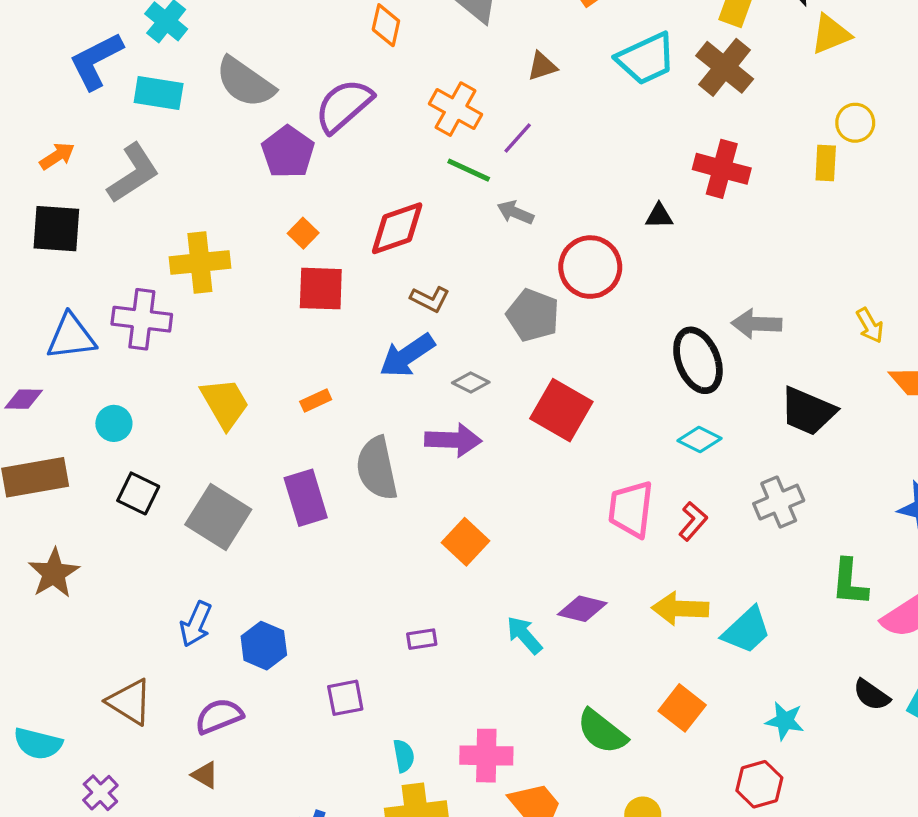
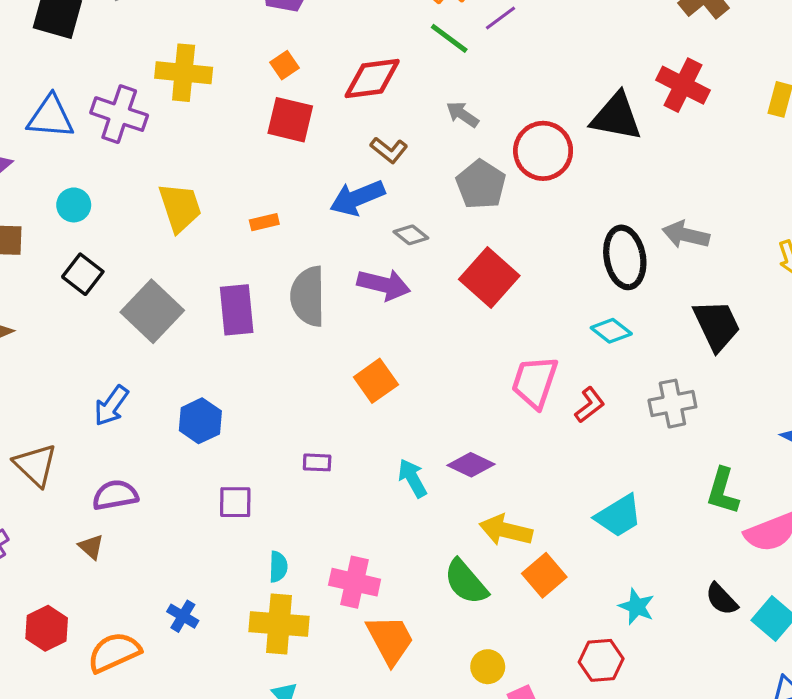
gray arrow: (515, 212) -> (462, 114), moved
black triangle: (659, 216) -> (616, 117), size x2.0
black trapezoid: (808, 411) -> (717, 325), turned -150
yellow arrow: (680, 609) -> (506, 530), moved
blue hexagon: (264, 646) -> (200, 421), moved

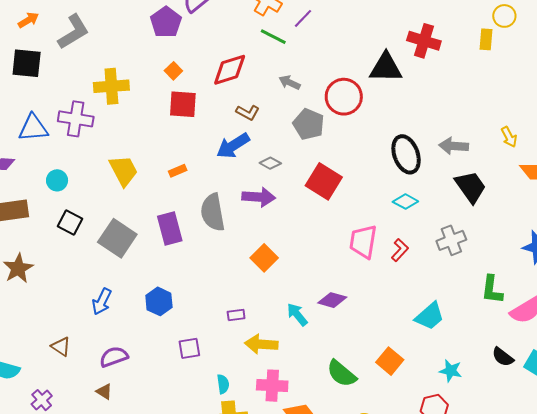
gray arrow: (686, 235) -> (454, 146), moved
brown triangle: (35, 465) -> (61, 347), size x0.7
yellow arrow: (506, 530) -> (261, 344), moved

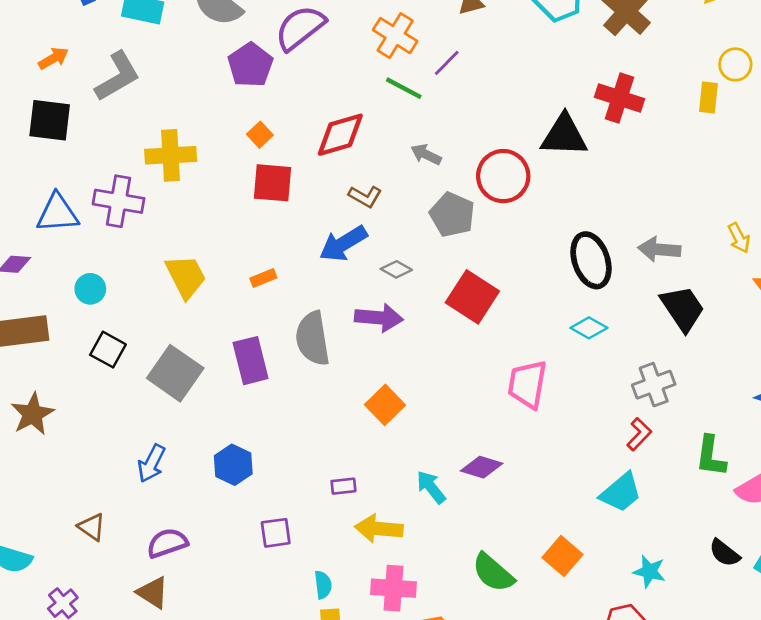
red L-shape: (400, 250) -> (639, 434), moved
brown triangle: (104, 392) -> (153, 593), size x1.4

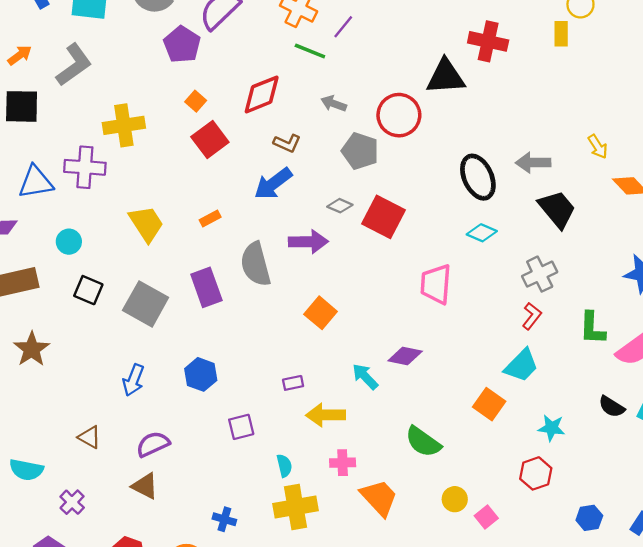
red square: (273, 183) -> (210, 140), turned -36
gray diamond: (396, 269) -> (340, 206), moved
orange square: (563, 556) -> (489, 404), moved
pink cross: (393, 588) -> (343, 463), size x0.7

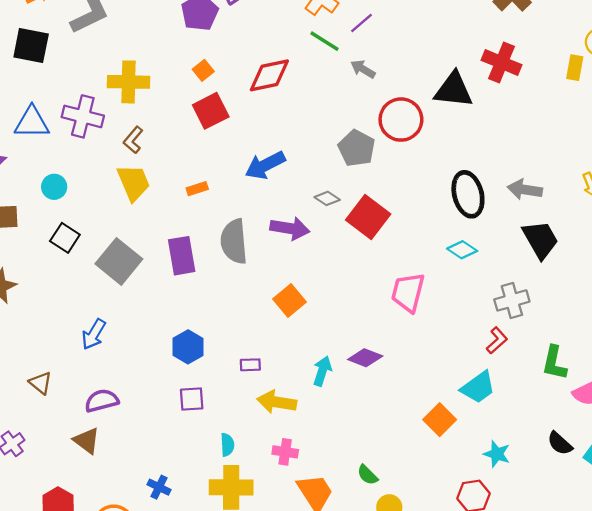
gray arrow: (334, 104) -> (363, 69), moved
brown L-shape: (287, 143) -> (133, 140), moved, turned 96
blue hexagon: (201, 374) -> (188, 347), moved
cyan arrow: (365, 377) -> (322, 371), turned 52
green semicircle: (423, 442) -> (367, 475), moved, size x0.6

